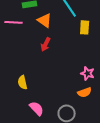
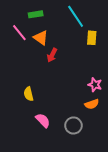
orange triangle: (45, 20) -> (41, 38), moved
pink line: (14, 22) -> (19, 33), turned 48

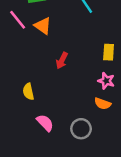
yellow rectangle: (92, 38) -> (109, 52), moved
red arrow: (52, 55) -> (62, 61), moved
orange semicircle: (92, 104) -> (103, 104), turned 40

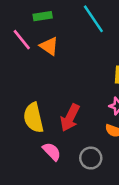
red arrow: (62, 61) -> (70, 118), moved, size x1.5
yellow semicircle: (28, 92) -> (34, 118), size x1.6

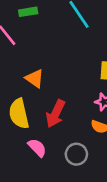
orange triangle: (49, 46) -> (35, 78), moved

